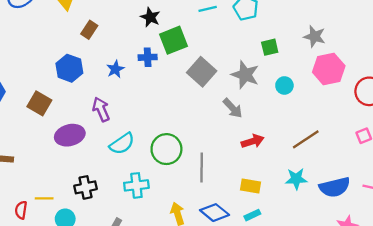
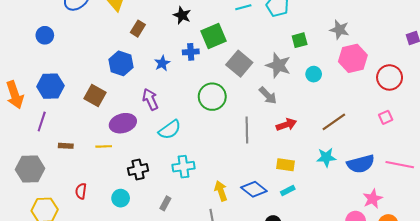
black star: (150, 17) -> (182, 15), moved
green circle: (166, 149) -> (212, 97), moved
gray line: (202, 167) -> (247, 130), moved
yellow line: (44, 198) -> (104, 146), moved

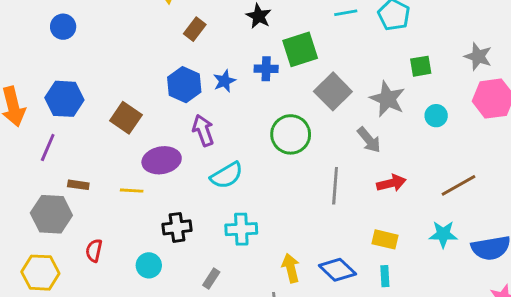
blue hexagon: (121, 63) -> (184, 85), moved
gray hexagon: (30, 169) -> (51, 214), moved
cyan rectangle: (288, 191) -> (385, 276), turned -72

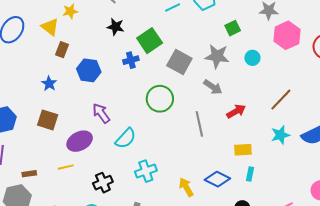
brown rectangle: (195, 29) -> (62, 50), moved
blue star: (224, 81) -> (49, 84), moved
blue hexagon: (184, 85) -> (89, 70), moved
cyan rectangle: (385, 276) -> (250, 174), turned 32

